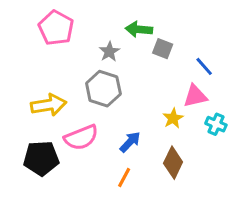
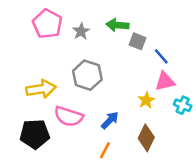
gray star: (109, 52) -> (81, 31), moved
blue line: (204, 66) -> (161, 56), moved
pink semicircle: (81, 138) -> (69, 116), turned 40

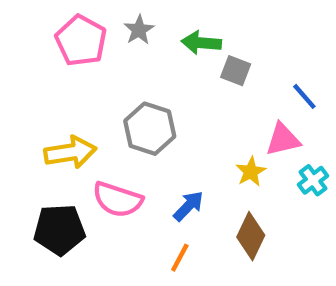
gray star: (81, 31) -> (139, 30), moved
blue line: (161, 56) -> (304, 96), moved
cyan cross: (183, 105) -> (313, 180), turned 30

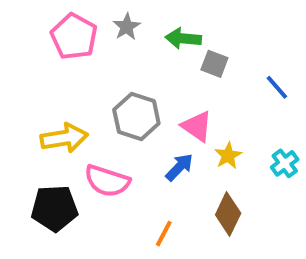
pink triangle: (283, 139) -> (197, 126), moved, turned 48
blue arrow: (188, 206) -> (179, 167), moved

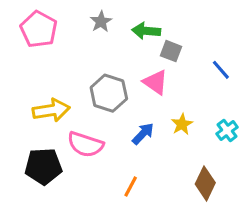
pink pentagon: (74, 37) -> (39, 29), moved
pink triangle: (197, 126) -> (155, 82), moved
brown diamond: (228, 214) -> (205, 183), moved

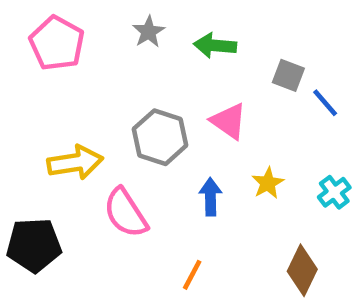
gray square: (171, 51) -> (288, 75), moved
blue arrow: (143, 134) -> (210, 197), turned -45
pink semicircle: (85, 144) -> (126, 213), turned 39
black pentagon: (43, 166) -> (34, 245), moved

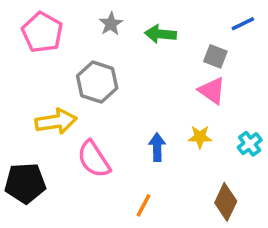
blue line: (325, 103) -> (243, 24), moved, turned -75
pink triangle: (229, 121) -> (212, 91), moved
gray hexagon: (160, 137) -> (97, 82), moved
yellow star: (268, 183) -> (200, 137), turned 30

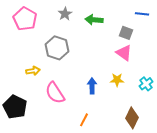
blue line: (243, 24) -> (142, 14), turned 32
yellow arrow: (56, 121) -> (33, 71), size x0.6
black pentagon: (25, 183) -> (15, 107), turned 30

